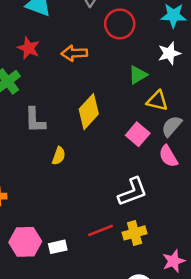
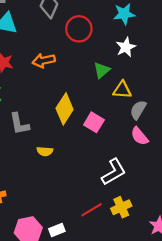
pink square: (138, 134) -> (94, 122), moved
yellow semicircle: (59, 156) -> (45, 151), turned 84

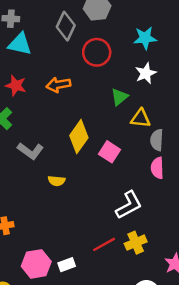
gray semicircle: (138, 110) -> (157, 140), turned -30
gray L-shape: (19, 124) -> (30, 151), turned -45
pink semicircle: (140, 136) -> (157, 168), turned 36

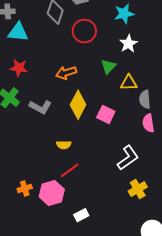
orange arrow: (58, 85) -> (66, 73), moved
gray L-shape: (30, 151) -> (40, 107), moved
red line: (104, 244) -> (70, 170), moved
pink hexagon: (36, 264) -> (52, 193), moved

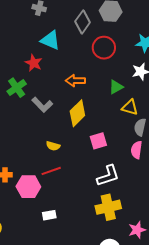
cyan triangle: (18, 32) -> (50, 40), moved
pink square: (106, 114) -> (98, 141), moved, turned 30
yellow cross: (138, 189) -> (108, 207), size x1.4

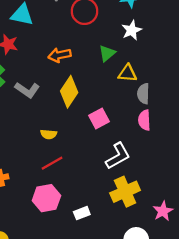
pink hexagon: (28, 187) -> (46, 198), moved
white rectangle: (49, 215) -> (82, 213), moved

